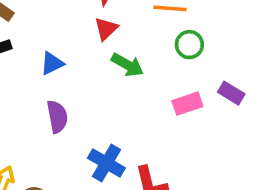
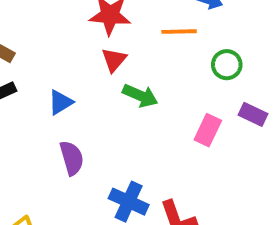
green circle: (189, 45) -> (227, 65), moved
pink rectangle: (187, 104) -> (208, 130), turned -40

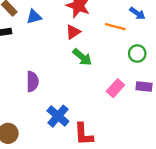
blue triangle: (60, 102) -> (34, 17), moved
purple rectangle: (253, 114) -> (144, 87), turned -35

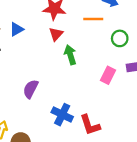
green arrow: (82, 57) -> (70, 55), turned -132
purple semicircle: (32, 81) -> (31, 89), turned -138

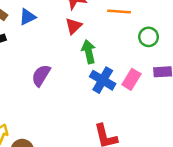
purple semicircle: (31, 89) -> (41, 75), moved
blue cross: (62, 115) -> (103, 80), moved

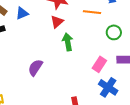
purple semicircle: (41, 75) -> (35, 67), moved
blue cross: (103, 80) -> (108, 87), moved

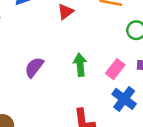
green arrow: (68, 42) -> (80, 65), moved

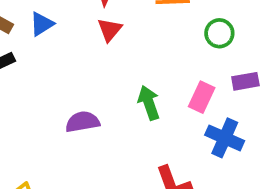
purple semicircle: (34, 67) -> (82, 122), turned 55

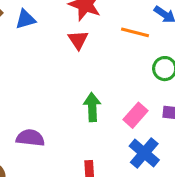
red triangle: (110, 30) -> (78, 40), turned -30
purple semicircle: (82, 122) -> (30, 138), moved

